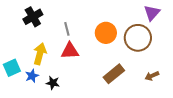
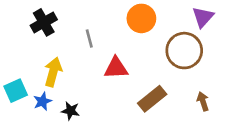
orange circle: (106, 33) -> (141, 18), moved
red triangle: (70, 51) -> (116, 68), moved
brown arrow: (152, 76) -> (203, 101), turned 96

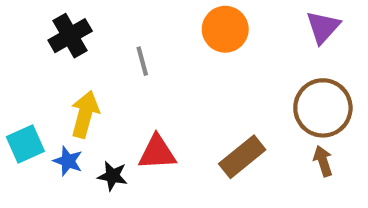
brown circle: (184, 51) -> (323, 108), moved
red triangle: (116, 68) -> (157, 153), moved
blue star: (42, 101) -> (68, 161), turned -30

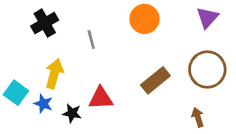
cyan square: (25, 144) -> (16, 93), turned -30
brown rectangle: (242, 157) -> (155, 80), moved
brown arrow: (323, 161) -> (198, 117), moved

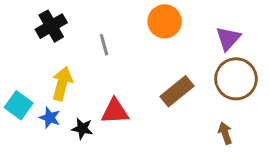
purple triangle: (207, 18) -> (228, 38), moved

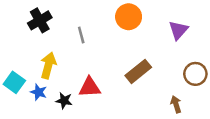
brown circle: (236, 79) -> (195, 74), moved, size x0.7

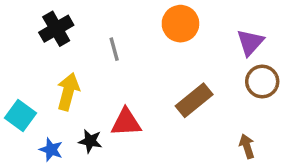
brown circle: (195, 74) -> (262, 82), moved
blue star: (39, 92) -> (51, 150), moved

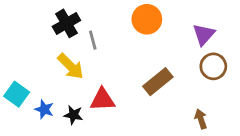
black cross: (56, 29) -> (66, 23), moved
yellow arrow: (68, 92) -> (71, 66), moved, turned 120
blue star: (51, 150) -> (44, 109), moved

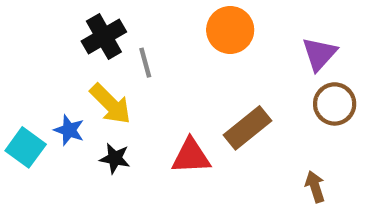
red triangle: (102, 100) -> (191, 156), moved
blue star: (44, 109) -> (69, 130), moved
black star: (73, 115) -> (115, 158), moved

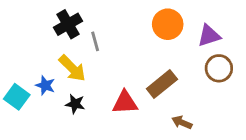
orange circle: (230, 30) -> (168, 24), moved
purple triangle: (319, 54) -> (209, 36), turned 30
brown arrow: (315, 187) -> (182, 122), moved, turned -48

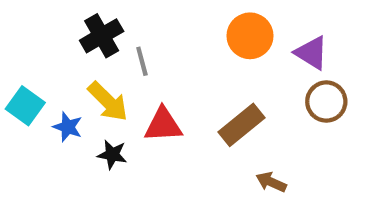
purple triangle: (209, 36) -> (311, 53), turned 50
cyan square: (17, 97) -> (25, 106), moved
red triangle: (125, 102) -> (163, 125), moved

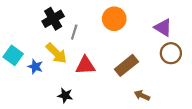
orange circle: (250, 36) -> (114, 19), moved
gray line: (142, 61) -> (74, 32), turned 32
black star: (112, 155) -> (65, 95), moved

